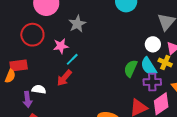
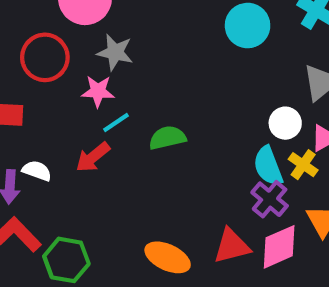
gray star: (77, 24) -> (115, 52), moved, turned 30
green semicircle: (131, 68) -> (167, 138), moved, turned 42
purple cross: (152, 82) -> (270, 199), turned 30

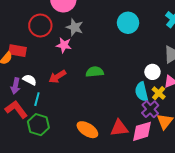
cyan circle: (248, 26) -> (128, 23), moved
cyan line: (116, 122) -> (37, 99), moved, turned -48
purple cross: (270, 199) -> (150, 109), moved

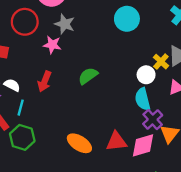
green semicircle: (95, 72) -> (88, 76), turned -30
white circle: (152, 72) -> (146, 75), moved
red arrow: (57, 77) -> (45, 81), turned -36
yellow cross: (159, 93) -> (161, 62), moved

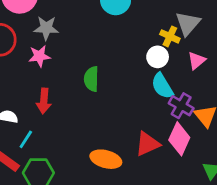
green semicircle: (88, 76) -> (91, 79), turned -36
cyan line: (21, 108) -> (26, 139), turned 35
pink diamond: (143, 145) -> (179, 139), turned -32

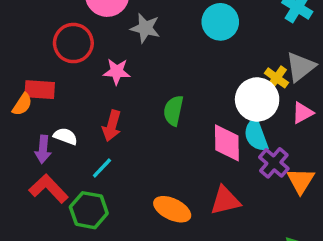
gray star: (46, 28) -> (145, 28), moved
white circle: (158, 57) -> (257, 99), size x1.6
cyan line: (26, 139) -> (102, 168), moved
pink diamond: (179, 139) -> (227, 143), moved, turned -36

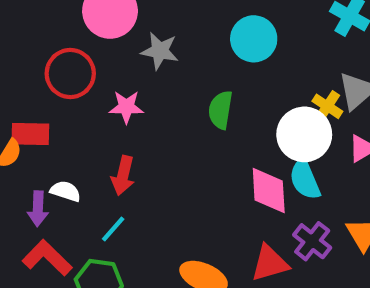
green semicircle: (173, 111) -> (220, 110), moved
purple cross: (274, 163) -> (312, 241), moved

